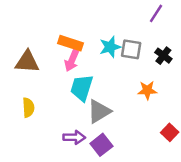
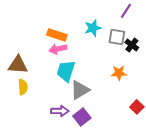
cyan star: (110, 47) -> (93, 28), moved
gray square: (131, 49) -> (117, 37), moved
pink arrow: (72, 61) -> (58, 49), turned 54
brown triangle: (27, 62) -> (18, 65), moved

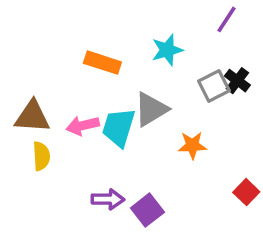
gray square: (117, 37) -> (214, 86), moved, turned -36
pink arrow: (58, 49) -> (83, 126), moved
orange star: (119, 73) -> (192, 145), moved
gray triangle: (80, 90) -> (151, 109), moved

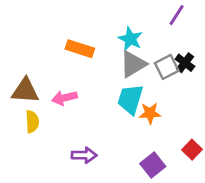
cyan star: (167, 50) -> (130, 39), turned -30
gray triangle: (151, 109) -> (133, 64), moved
cyan trapezoid: (119, 127) -> (130, 99), moved
purple square: (147, 210) -> (153, 165), moved

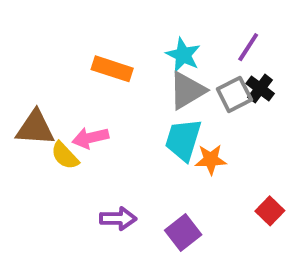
purple line: (177, 15) -> (248, 47), moved
yellow semicircle: (32, 122) -> (65, 156), moved, turned 140
purple square: (153, 165) -> (183, 232), moved

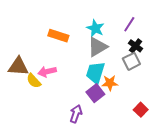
gray square: (234, 94) -> (131, 61), moved
purple arrow: (118, 219) -> (76, 114), moved, turned -72
purple square: (183, 232) -> (95, 93), moved

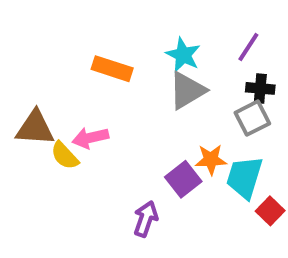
black cross: (136, 46) -> (260, 88), turned -32
cyan trapezoid: (95, 73) -> (244, 177), moved

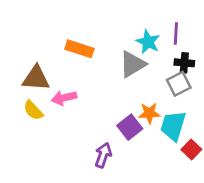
purple line: (248, 47) -> (176, 33), turned -30
cyan star: (183, 55) -> (148, 42), moved
brown triangle: (35, 128) -> (36, 78), moved
yellow semicircle: (65, 156) -> (33, 110), moved

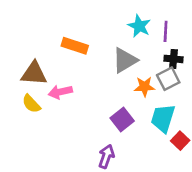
cyan star: (148, 42) -> (139, 26), moved
orange star: (149, 113) -> (145, 87), moved
purple arrow: (103, 155) -> (106, 156), moved

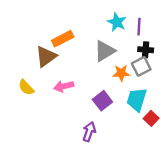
orange rectangle: (75, 46) -> (63, 39), turned -45
brown triangle: (34, 73) -> (46, 56), moved, turned -40
pink arrow: (60, 92) -> (64, 86), moved

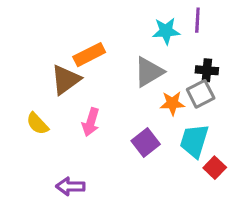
cyan star: (117, 22) -> (166, 31), turned -30
purple line: (139, 27) -> (197, 20), moved
pink arrow: (64, 86) -> (91, 122), turned -60
purple arrow: (89, 132) -> (70, 186), moved, turned -108

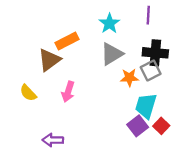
cyan star: (166, 31) -> (109, 23), moved, turned -30
black cross: (207, 70) -> (155, 53), size x1.5
purple square: (146, 142) -> (138, 126), moved

